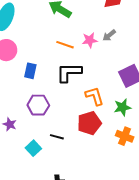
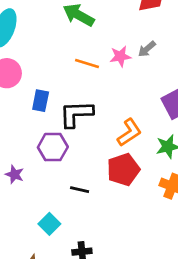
black L-shape: (69, 72) -> (76, 114), moved
orange L-shape: (95, 96) -> (129, 132), turned 75
cyan square: (33, 148) -> (49, 224), moved

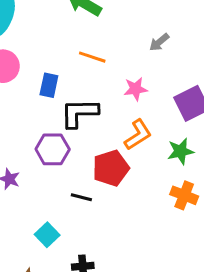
pink star: (120, 56) -> (136, 89), moved
blue rectangle: (41, 101) -> (49, 85), moved
red pentagon: (123, 170) -> (111, 168), moved

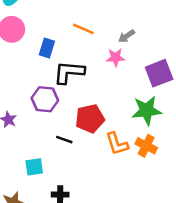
gray arrow: (159, 42) -> (126, 36), moved
orange L-shape: (138, 135) -> (117, 144), moved, turned 100
green star: (181, 151) -> (147, 110), size x1.4
cyan square: (47, 235) -> (34, 167), turned 30

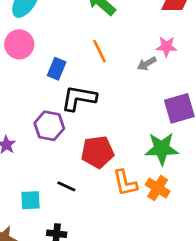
orange line: (83, 29) -> (99, 51), turned 35
pink star: (116, 57) -> (166, 47), moved
black line: (64, 140) -> (66, 186), moved

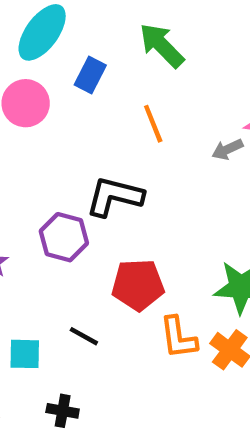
blue rectangle: (57, 69) -> (90, 75), moved

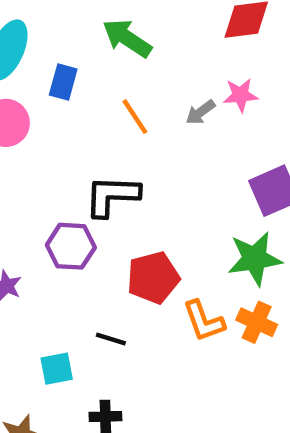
gray arrow: (227, 149) -> (200, 112), moved

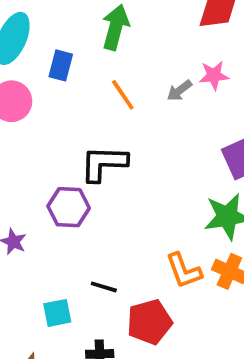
green arrow: (127, 38) -> (116, 27), turned 72
red pentagon: (153, 278) -> (149, 322), moved

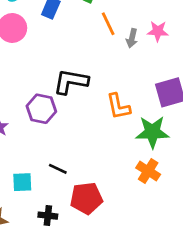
gray arrow: (179, 91) -> (132, 38), turned -48
orange line: (123, 95) -> (108, 24), moved
orange L-shape: (184, 271) -> (118, 106), moved

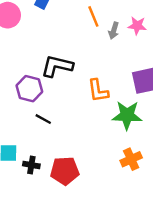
black line: (58, 169) -> (43, 119), moved
orange cross: (148, 171) -> (131, 159), moved, turned 30
black cross: (48, 216) -> (31, 165), moved

